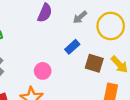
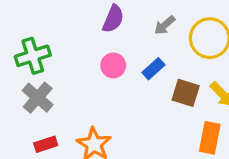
pink circle: (43, 71) -> (113, 65), moved

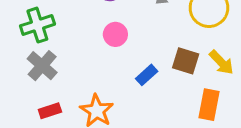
blue rectangle: (153, 69) -> (147, 75), moved

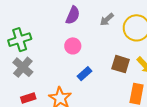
blue rectangle: (147, 75) -> (84, 74), moved

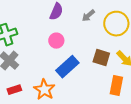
blue rectangle: (84, 74) -> (67, 67), size x1.6

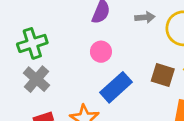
gray arrow: (88, 16) -> (145, 17), turned -144

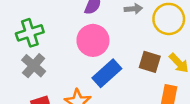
pink circle: (101, 52) -> (93, 40), size x1.6

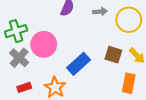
pink circle: (93, 40) -> (44, 44), moved

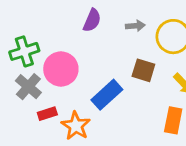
brown square: (113, 55) -> (143, 70), moved
red rectangle: (24, 87) -> (47, 114), moved

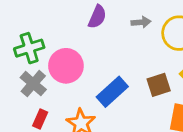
brown square: (143, 70) -> (159, 85), moved, turned -35
red rectangle: (47, 114) -> (40, 119), moved, turned -48

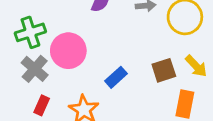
blue rectangle: (112, 92) -> (116, 77), size x0.7

